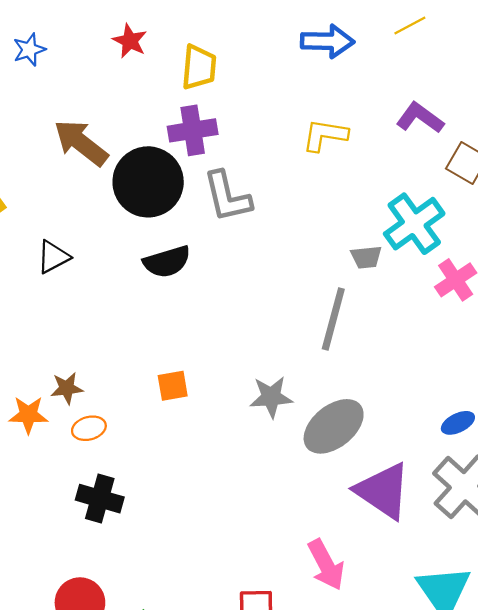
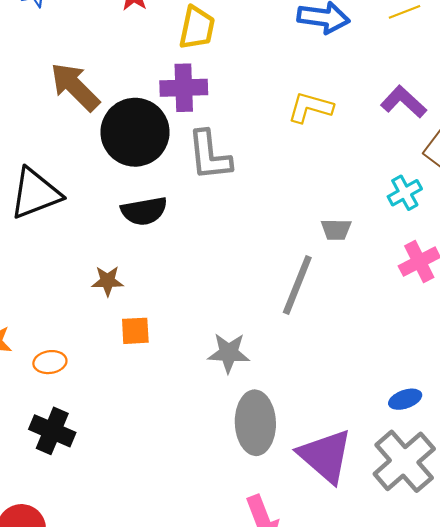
cyan cross: (414, 224) -> (405, 193), moved, size x0.6
black triangle: (53, 257) -> (35, 193), size x1.6
brown star: (67, 388) -> (108, 281), moved
gray ellipse: (334, 426) -> (255, 423), moved, turned -60

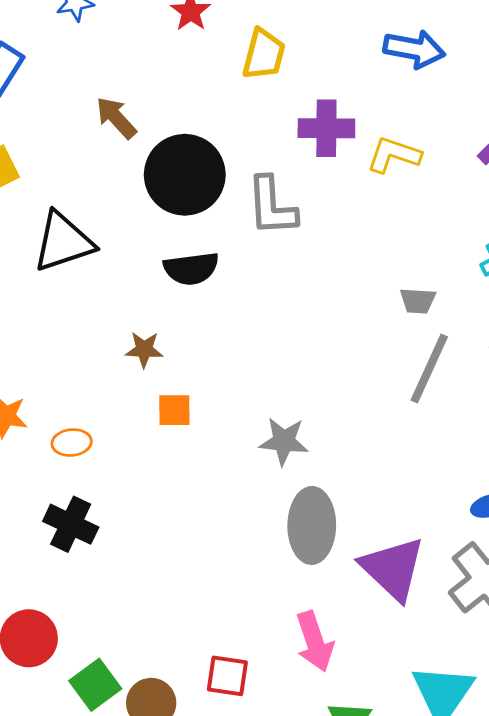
brown arrow: (75, 87) -> (116, 118), size x0.7
purple cross: (184, 88) -> (326, 128), moved
gray line: (297, 285) -> (429, 369), moved

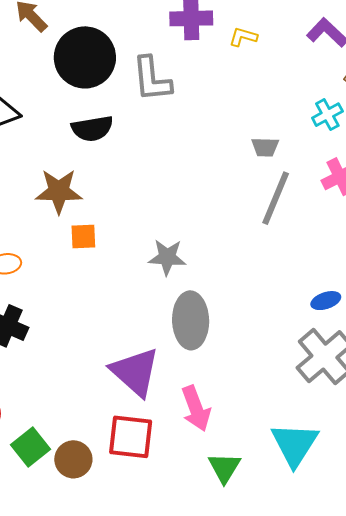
yellow L-shape: (394, 155) -> (243, 37), size x0.7
brown star: (144, 350) -> (59, 191), size x1.6
purple triangle: (393, 569) -> (135, 372), moved
red square: (227, 676) -> (131, 437), size x1.4

